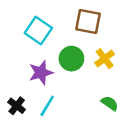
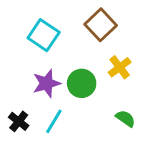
brown square: (88, 22) -> (101, 25), turned 36
green circle: (71, 59) -> (82, 83), moved

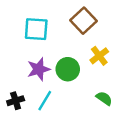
cyan square: (44, 35) -> (36, 29), turned -30
black cross: (19, 121) -> (16, 101), turned 35

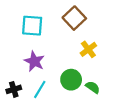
purple star: (39, 69) -> (34, 61), turned -30
green circle: (68, 69) -> (71, 80), moved

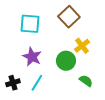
green circle: (71, 80) -> (66, 61), moved

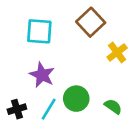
yellow cross: (82, 46) -> (117, 52), moved
green circle: (66, 61) -> (76, 99), moved

